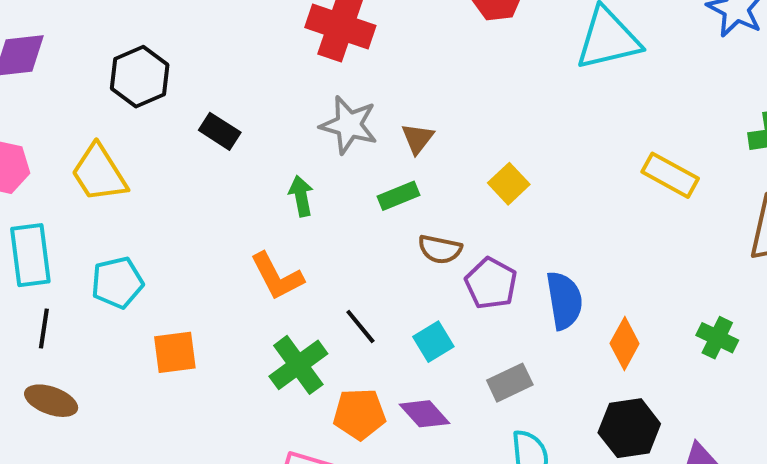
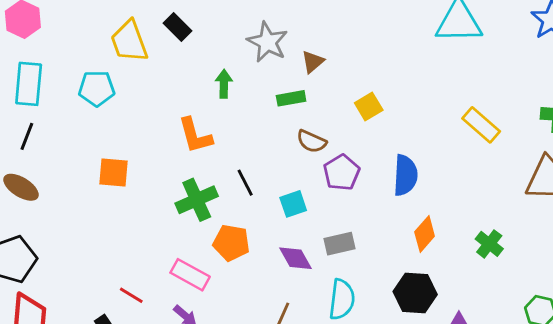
yellow trapezoid: (99, 173) -> (129, 41), moved
cyan pentagon: (117, 283) -> (97, 88), moved
blue semicircle: (564, 300) -> (405, 175), moved
purple diamond: (424, 414) -> (296, 258), moved

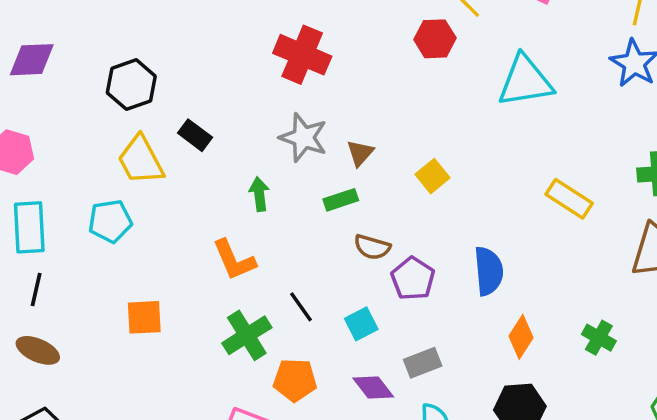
yellow square: (369, 106) -> (432, 176), moved

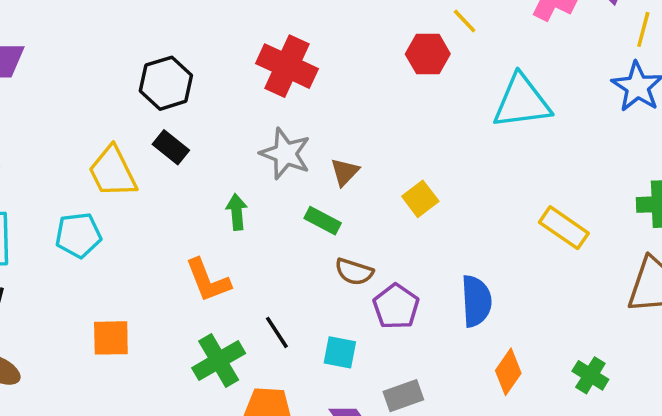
black hexagon: (131, 85) -> (166, 83), moved
green rectangle: (341, 200) -> (323, 221), turned 44
cyan square: (361, 324) -> (340, 352), turned 36

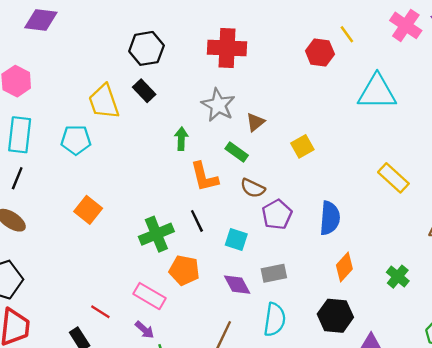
red cross: (287, 66) -> (227, 48), turned -30
orange L-shape: (208, 280) -> (204, 177), moved
orange square: (111, 338) -> (88, 210), turned 32

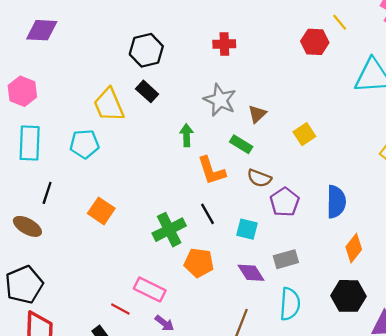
red cross: (227, 48) -> (224, 44), size x0.6
black line: (17, 178) -> (47, 193), moved
pink rectangle: (149, 296) -> (150, 289), moved

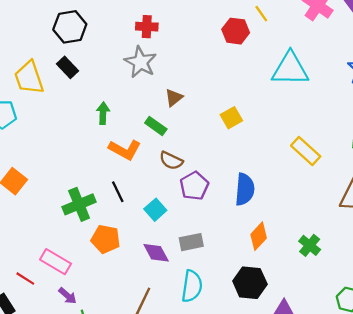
gray star: (220, 100) -> (140, 62), moved
yellow square: (304, 134) -> (231, 118), moved
orange L-shape: (211, 171) -> (125, 150), turned -48
cyan square: (247, 229) -> (155, 210), turned 30

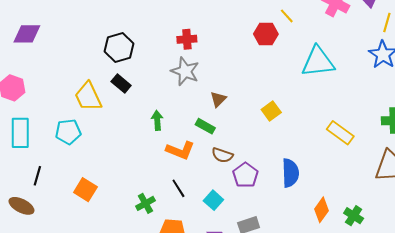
green cross: (79, 204) -> (145, 203), size x0.7
orange diamond: (259, 236) -> (322, 210), moved

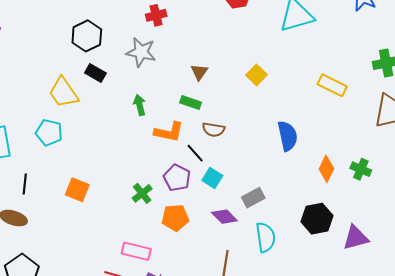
gray star: (185, 71) -> (141, 52), moved
cyan pentagon: (68, 132) -> (49, 133), turned 30
purple pentagon: (245, 175) -> (177, 178), moved
black line: (178, 188) -> (195, 153), moved

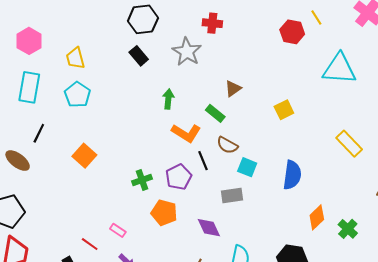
yellow trapezoid: (63, 93) -> (75, 58), moved, size x0.7
cyan square: (212, 178) -> (247, 167), moved, turned -30
gray rectangle: (253, 198) -> (232, 196), moved
pink rectangle: (136, 251) -> (118, 230), size x0.6

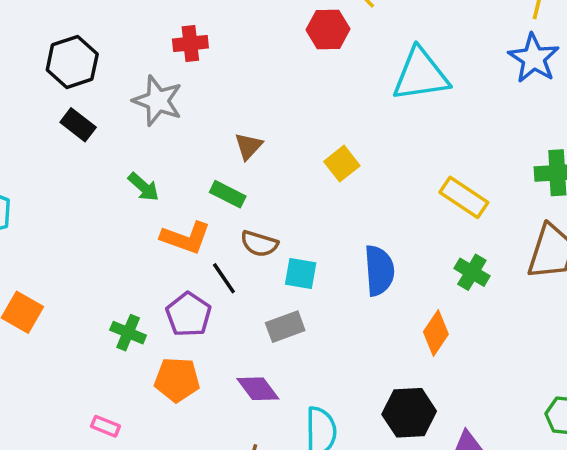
green arrow: (168, 99) -> (143, 187), turned 138
green cross: (142, 180) -> (128, 333), turned -36
green cross: (348, 229) -> (472, 272), moved

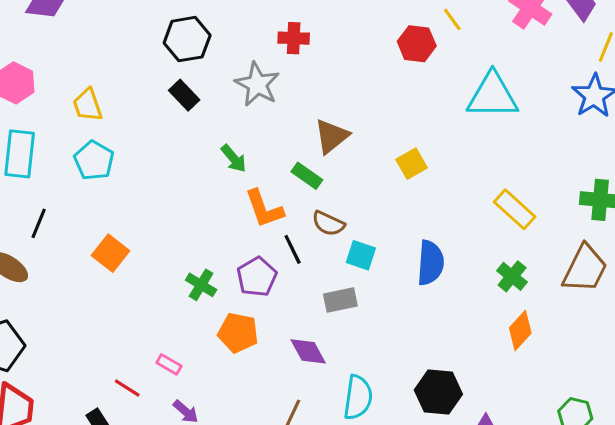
brown triangle: (249, 146) -> (332, 136), size x1.4
orange L-shape: (186, 238) -> (264, 209), turned 42
orange diamond: (436, 333) -> (520, 331), moved

